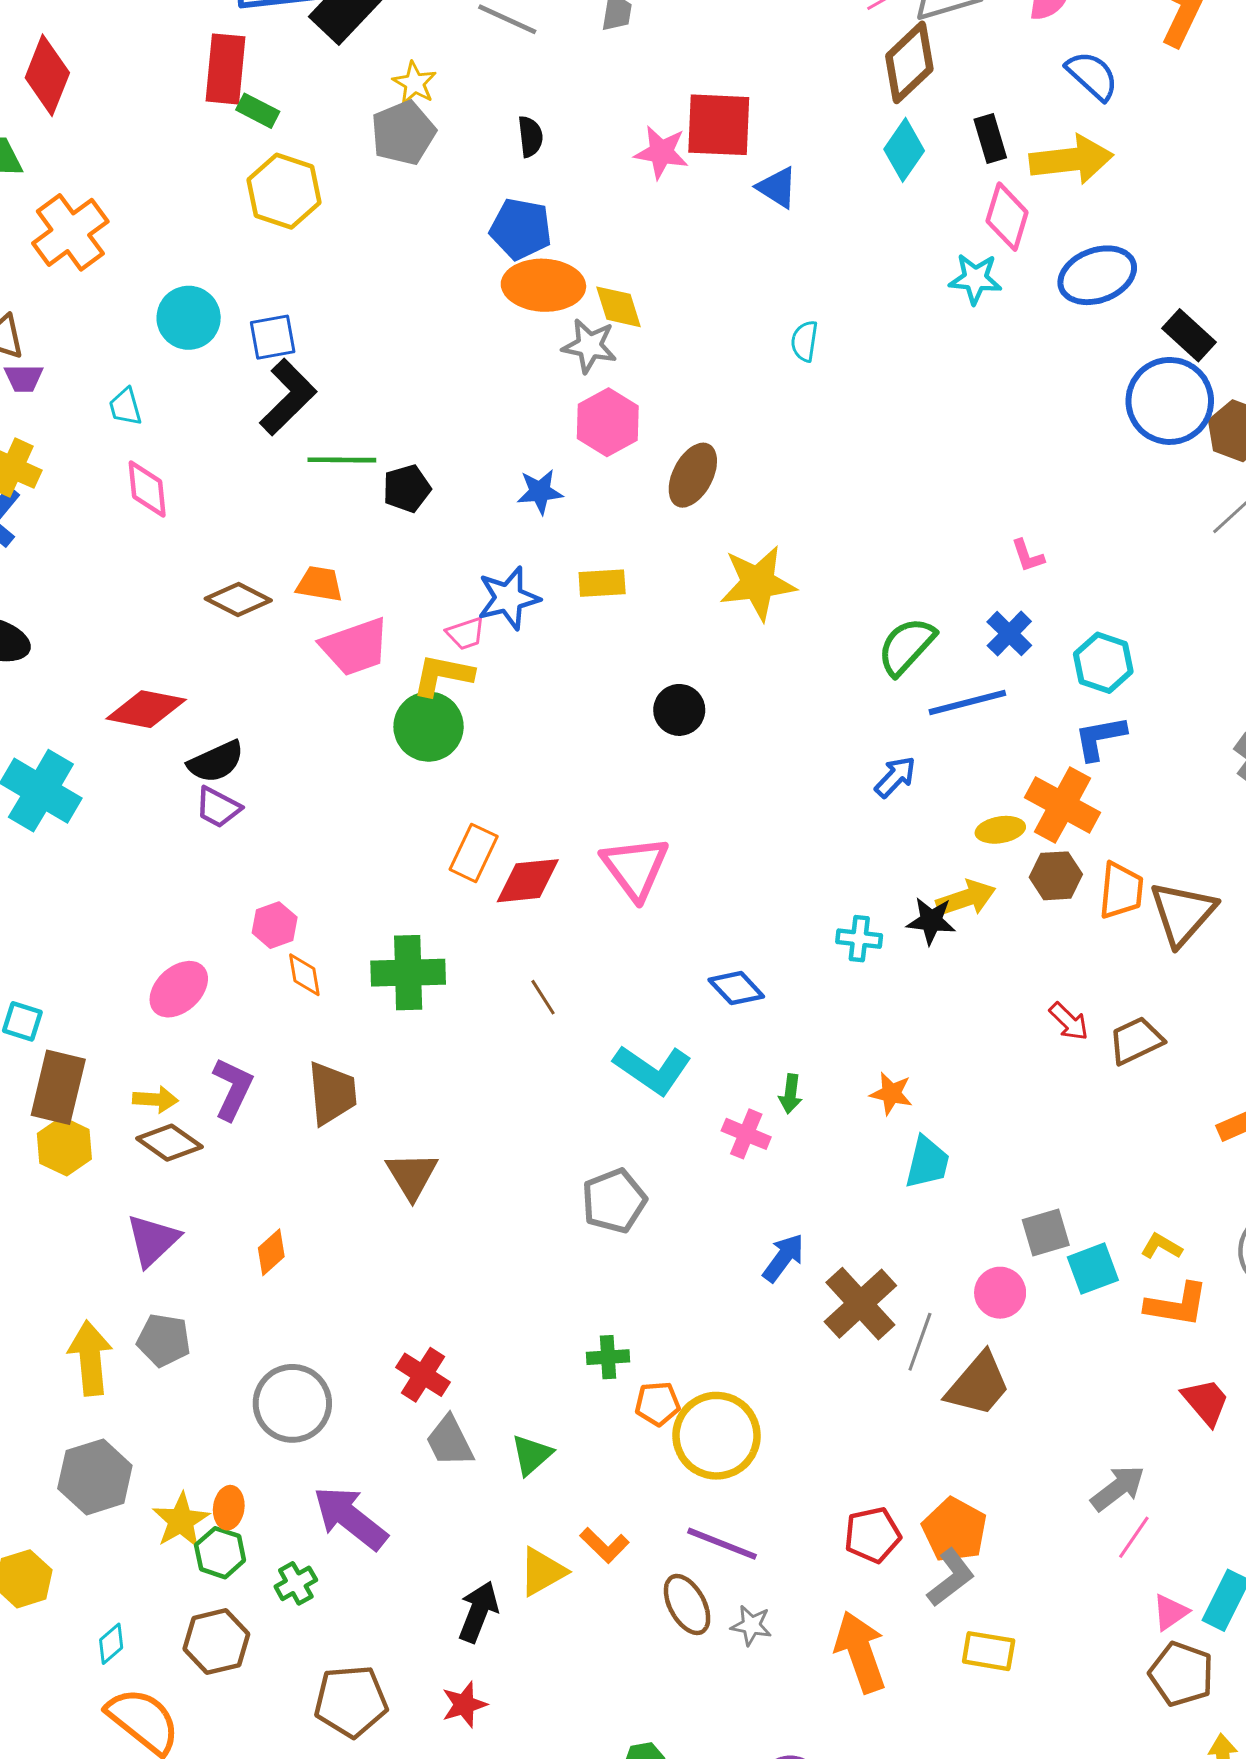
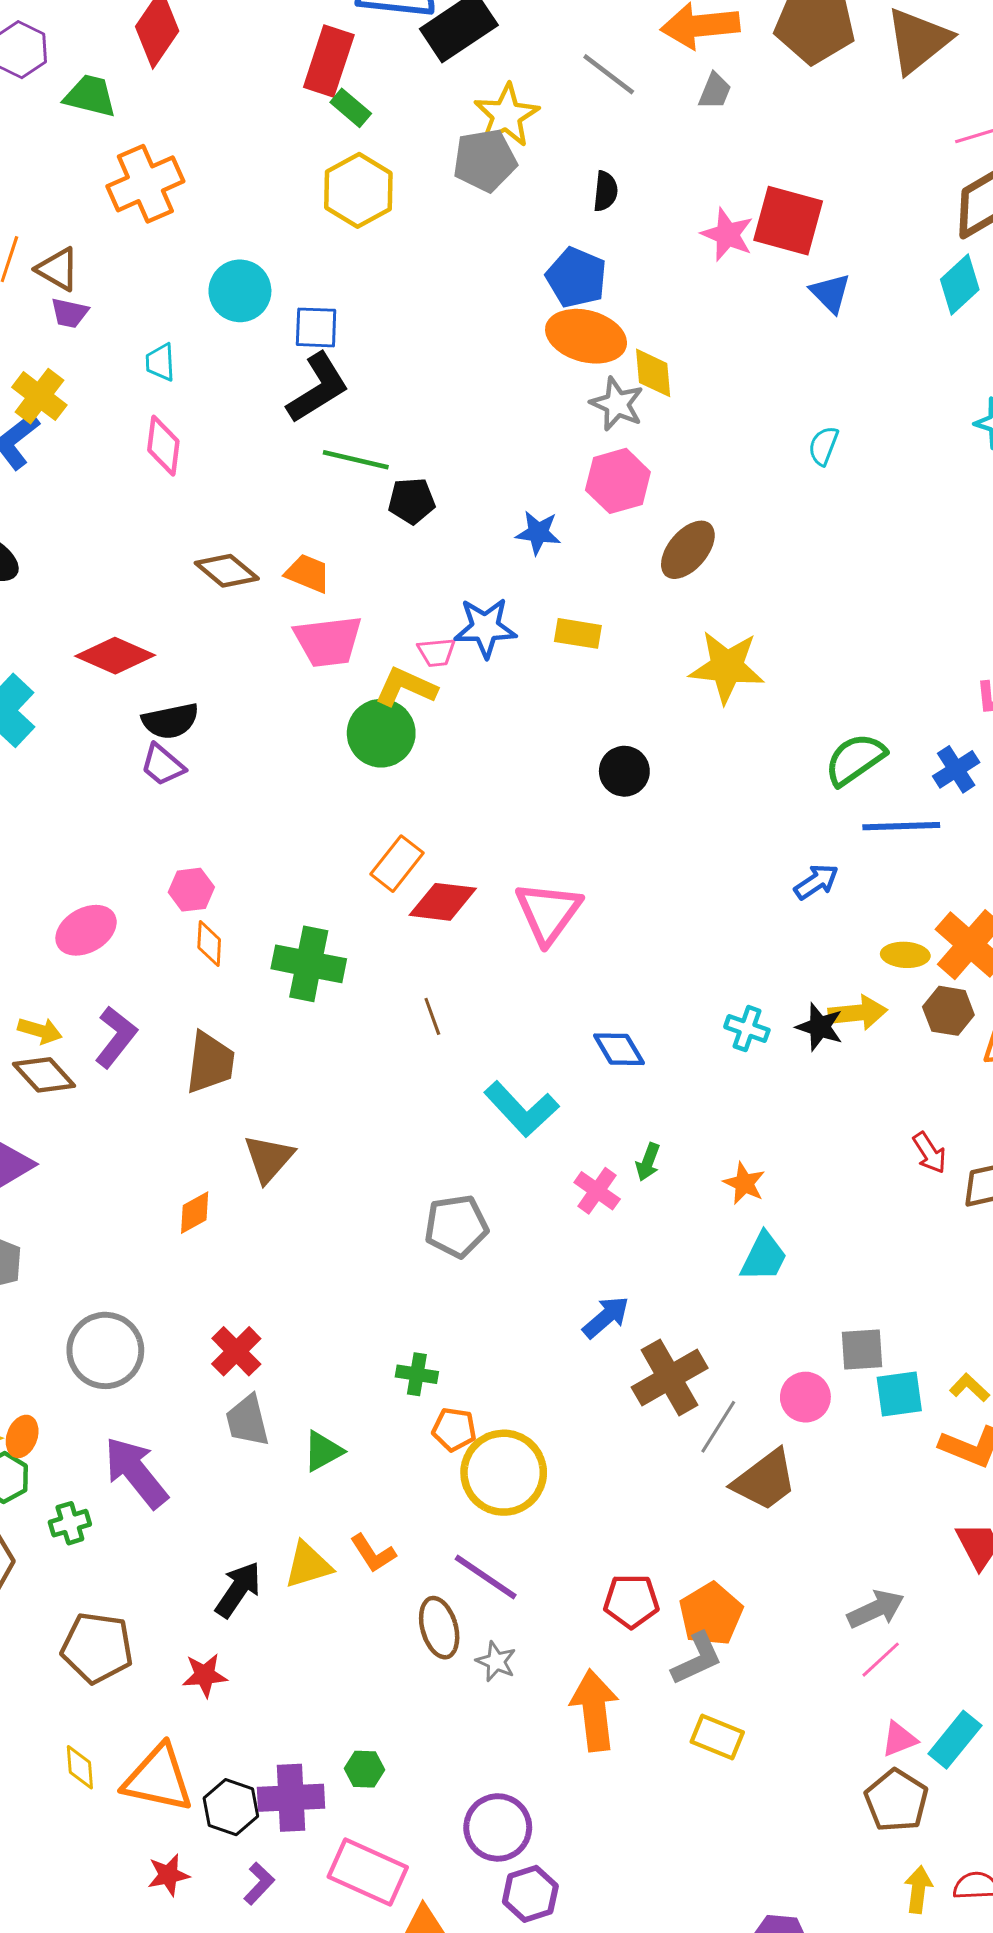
yellow star: (415, 83) -> (506, 115), size x1.5
orange diamond: (271, 1252) -> (195, 1213), moved

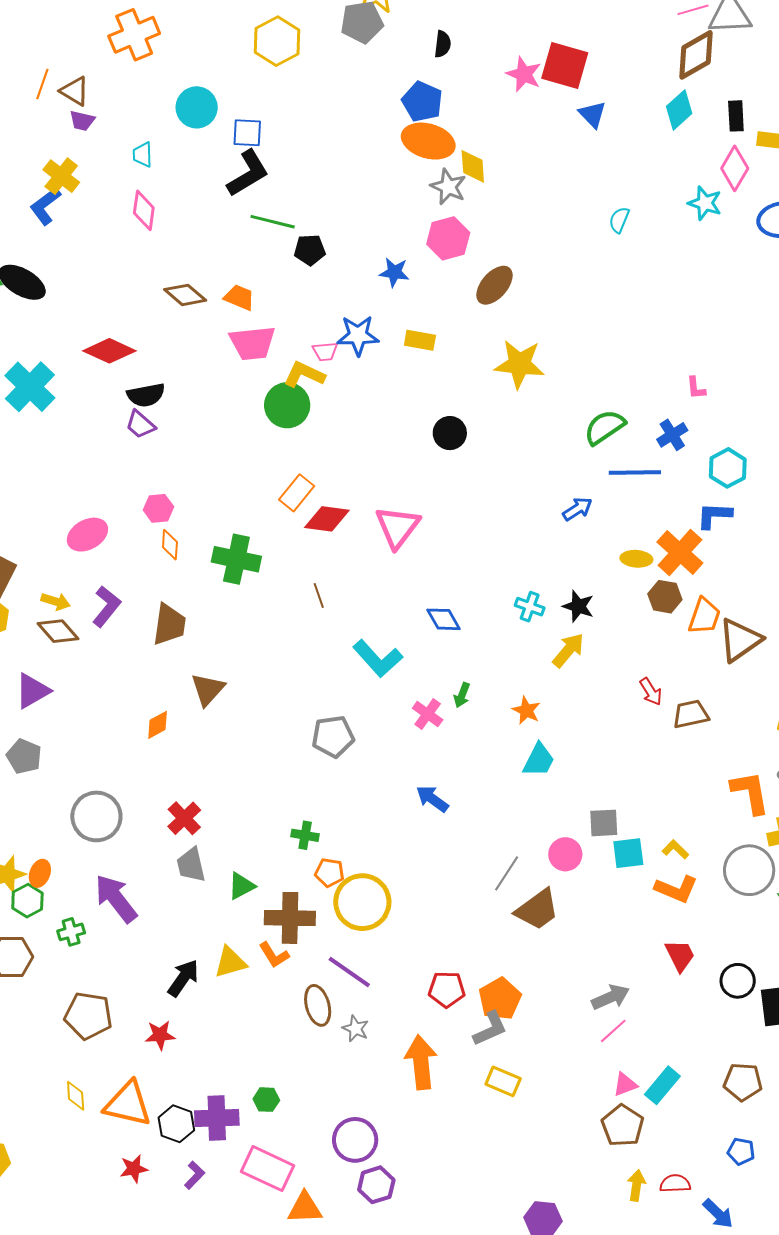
cyan semicircle: (823, 446) -> (619, 220), moved
yellow arrow: (858, 1013) -> (568, 650), moved, turned -45
blue arrow: (606, 1317) -> (432, 799), turned -104
brown cross: (670, 1378) -> (290, 918), moved, turned 30

